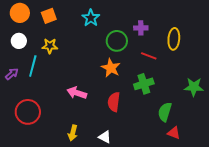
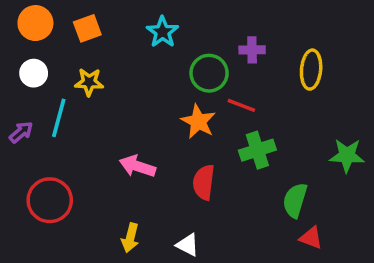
red line: (149, 56) -> (241, 105), moved

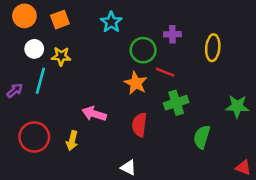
white circle: (34, 73) -> (34, 49), moved
yellow arrow: (130, 238) -> (72, 141), moved
red triangle: (311, 238) -> (243, 168), moved

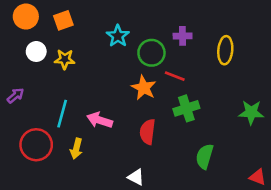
cyan star: (111, 22) -> (118, 36), moved
cyan line: (40, 81) -> (62, 114), moved
green semicircle: (202, 137) -> (205, 156), moved

